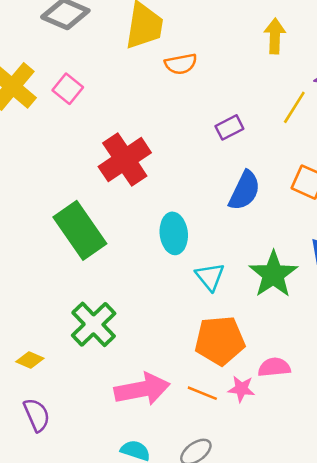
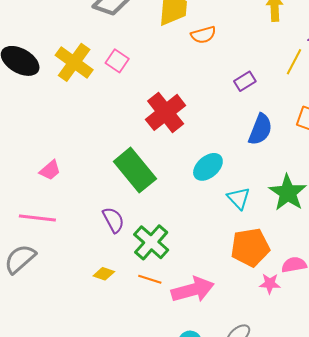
cyan ellipse: (174, 233) -> (208, 167), turned 60
orange line: (202, 393) -> (150, 279), moved
purple semicircle: (37, 415) -> (113, 220), moved

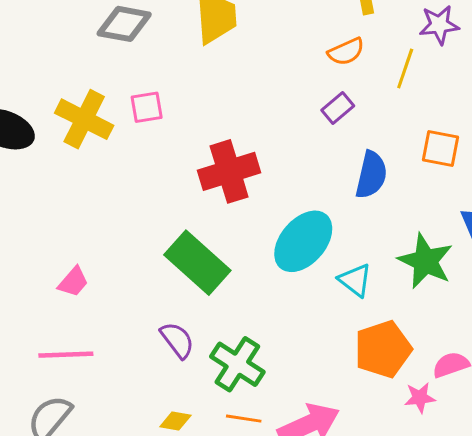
orange semicircle: (203, 35) -> (346, 52), moved
pink square: (117, 61) -> (147, 107), turned -35
red cross: (166, 112) -> (229, 171), turned 30
cyan ellipse: (208, 167) -> (303, 241), size x1.4

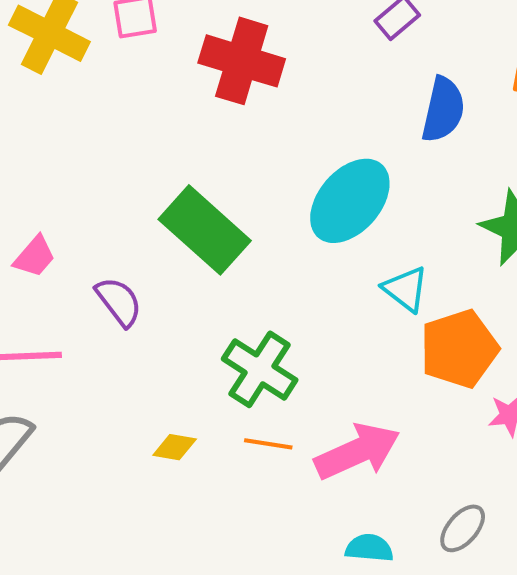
red cross: (229, 171) -> (242, 61), moved, turned 34
cyan triangle: (355, 280) -> (406, 289), moved
purple semicircle: (177, 340) -> (119, 302), moved

